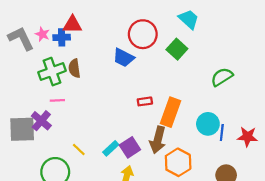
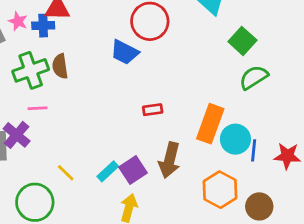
green square: (177, 49) -> (242, 41), moved
orange rectangle: (171, 112) -> (210, 124), moved
orange hexagon: (178, 162) -> (220, 190), moved

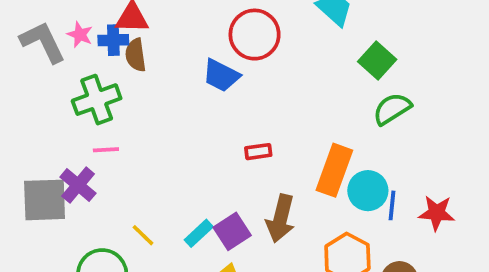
brown semicircle: (60, 66) -> (136, 55), moved

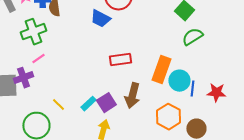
pink line: (106, 150) -> (38, 59), turned -32
red rectangle: (258, 152) -> (120, 60), size x1.5
purple cross: (78, 185) -> (23, 78), turned 30

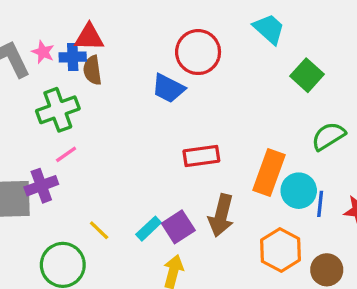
green semicircle: (192, 37) -> (328, 136), moved

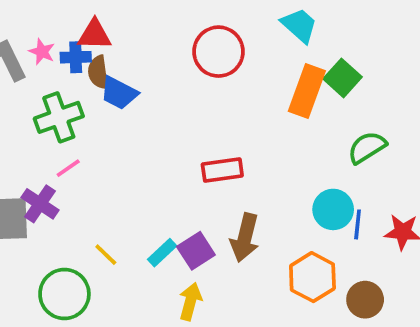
blue trapezoid: (168, 88) -> (119, 93), moved
orange rectangle: (269, 172) -> (307, 91), moved
purple cross: (41, 186) -> (40, 204), turned -36

